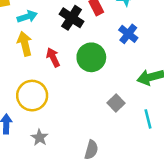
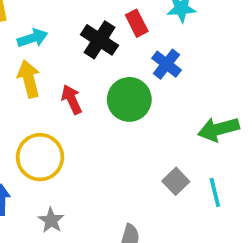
blue cross: (128, 34) -> (166, 64), moved
gray square: (116, 103) -> (176, 181), moved

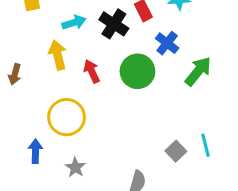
cyan arrow: (33, 38) -> (74, 23), moved
green arrow: (219, 129) -> (198, 71), moved, turned 144
gray square: (176, 181) -> (176, 151), moved

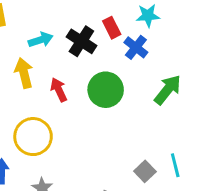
blue cross: (167, 43) -> (136, 47), moved

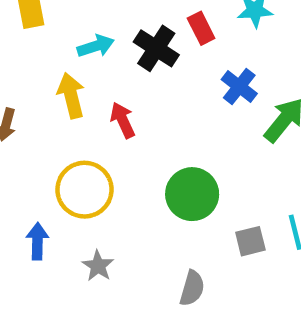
blue cross: (136, 47) -> (239, 86), moved
green circle: (106, 90) -> (192, 194), moved
gray square: (145, 171) -> (250, 241), turned 30

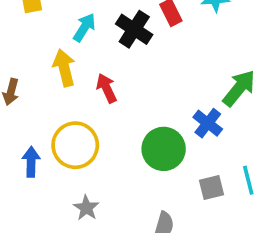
cyan arrow: (96, 46) -> (84, 27), turned -40
blue cross: (239, 86) -> (208, 123), moved
blue arrow: (37, 241) -> (31, 162), moved

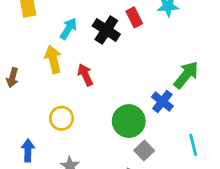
yellow circle: (75, 145) -> (61, 118), size x0.7
blue arrow: (31, 162) -> (28, 150), moved
gray square: (211, 188) -> (144, 150), moved, turned -30

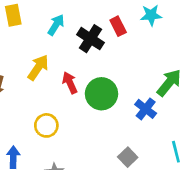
cyan arrow: (68, 29) -> (56, 25), moved
yellow arrow: (53, 59) -> (38, 68), turned 48
green circle: (129, 121) -> (102, 94), moved

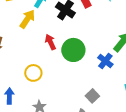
yellow arrow: (38, 68) -> (27, 19), moved

